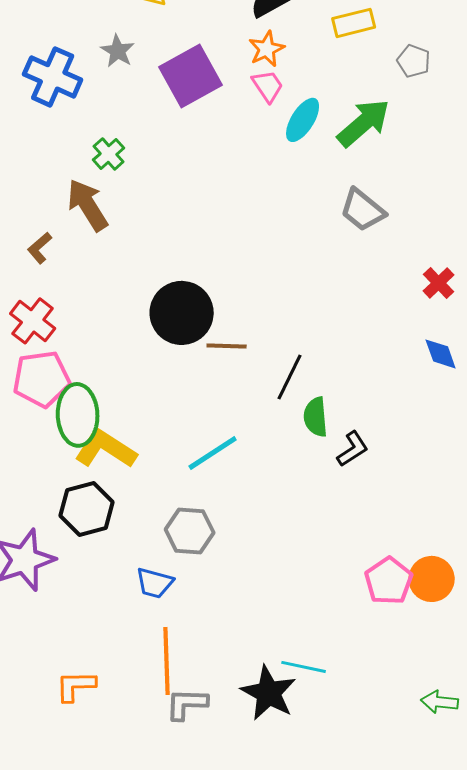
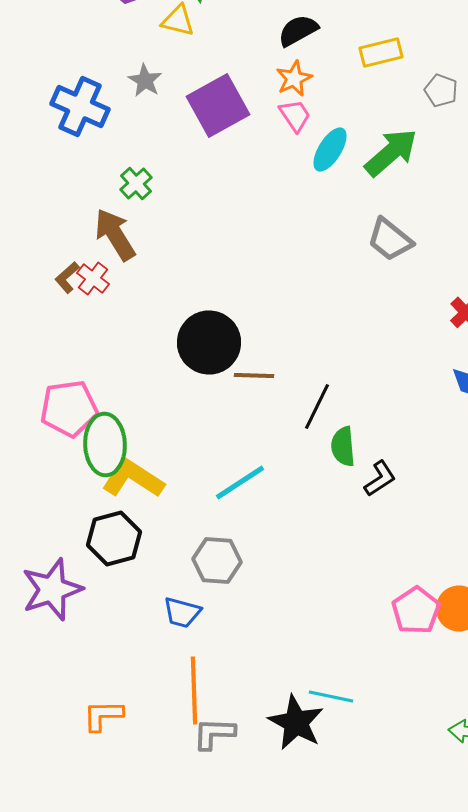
red cross: (33, 321) -> (93, 278), moved, size x0.7

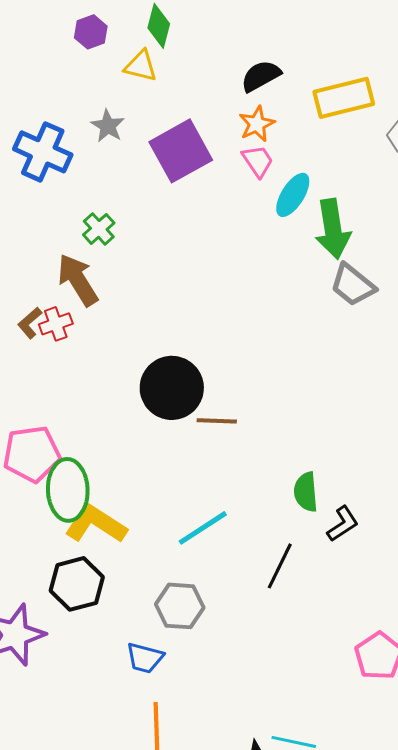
yellow rectangle: (381, 52) -> (344, 98), size x1.4
green arrow: (391, 152) -> (333, 229), moved, turned 122
red cross: (93, 278) -> (56, 324), turned 32
black line: (317, 406) -> (280, 566), moved

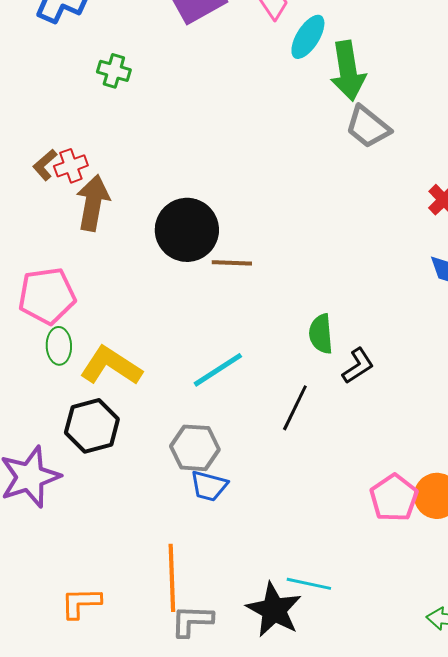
green cross: (99, 229) -> (114, 71), turned -32
brown arrow: (78, 280) -> (93, 203), moved, turned 42
green ellipse: (68, 490) -> (59, 346), moved, size x0.6
blue trapezoid: (145, 658) -> (209, 486), moved

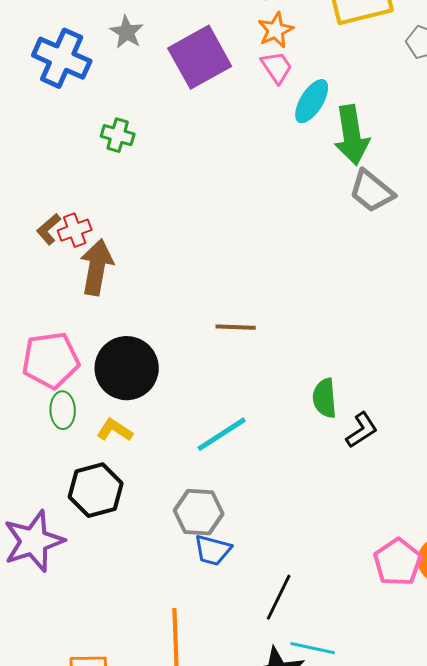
black circle: (187, 230) -> (127, 368), moved
yellow L-shape: (111, 366) -> (115, 430), size x0.6
black line: (295, 408) -> (279, 597), moved

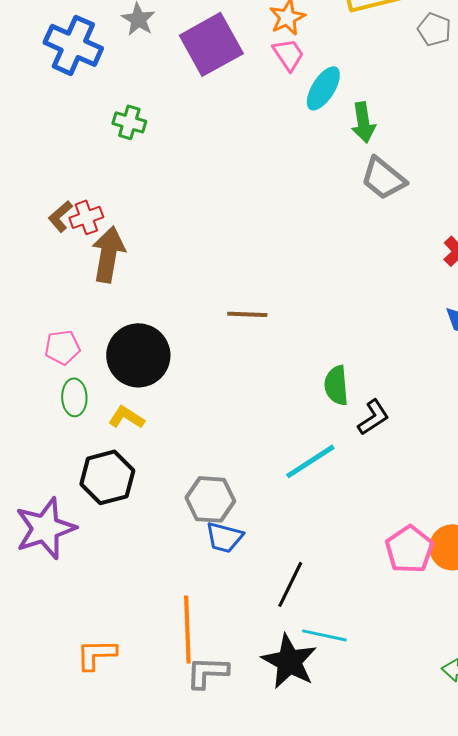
green arrow: (352, 135) -> (363, 122), size x0.7
pink pentagon: (51, 360) -> (62, 347), size x0.6
cyan line: (222, 434) -> (310, 461), moved

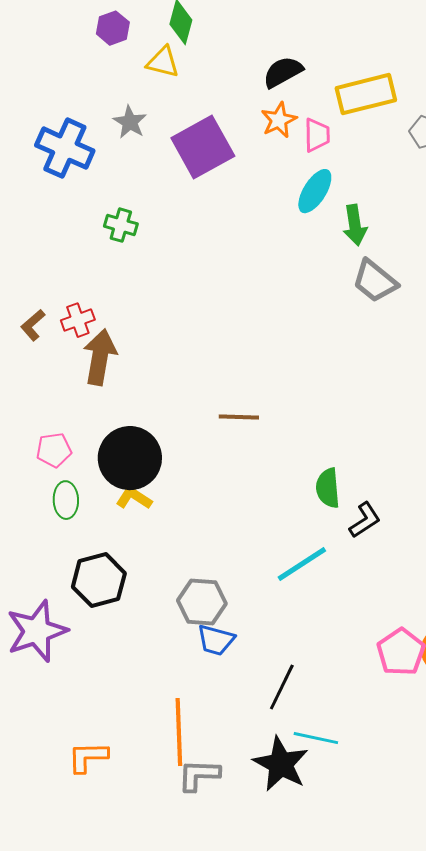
pink trapezoid: (288, 54) -> (317, 135), moved, turned 33
brown L-shape: (60, 216) -> (33, 325), moved
yellow L-shape: (126, 417) -> (134, 498), moved

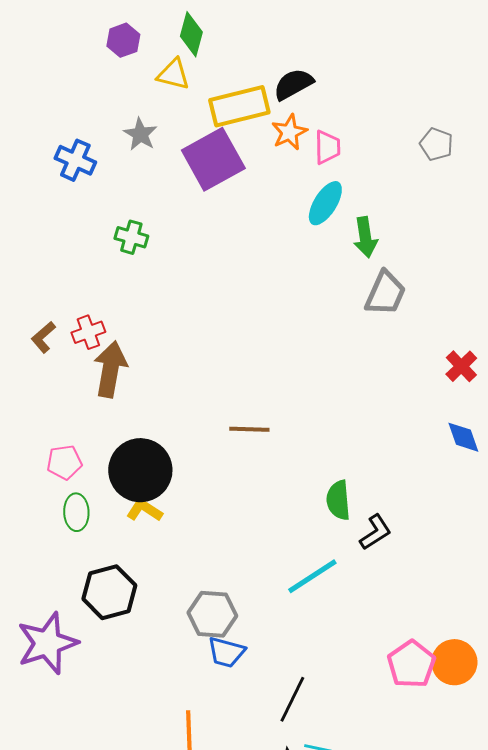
yellow rectangle: (366, 94) -> (239, 106), moved
blue cross: (65, 148) -> (75, 160), size x0.7
gray trapezoid: (375, 281) -> (385, 293), turned -105

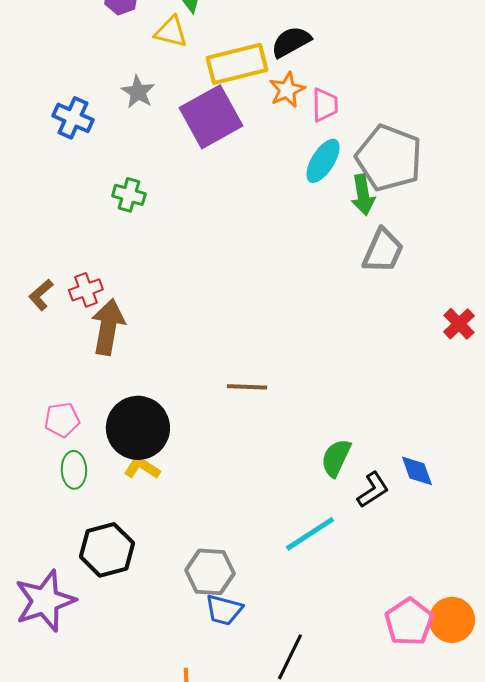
gray pentagon: (436, 144) -> (389, 158), moved, size x2.0
blue diamond: (463, 437) -> (417, 471), moved
green semicircle: (338, 500) -> (336, 458), turned 30

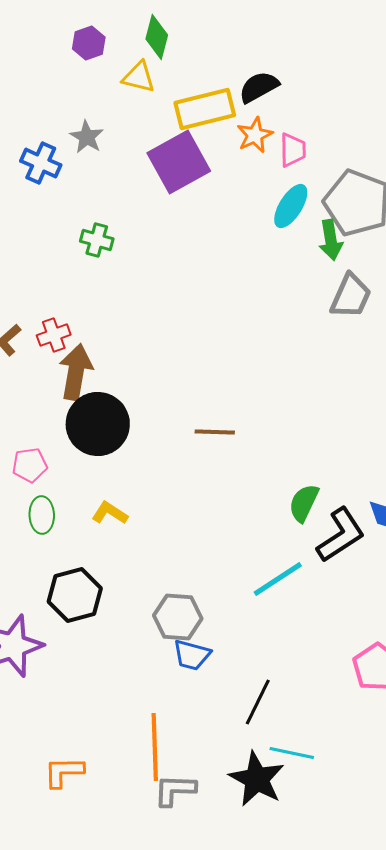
gray star: (138, 92) -> (87, 137), moved
black circle: (138, 428) -> (98, 424), moved
black L-shape: (373, 490) -> (341, 535), size x1.5

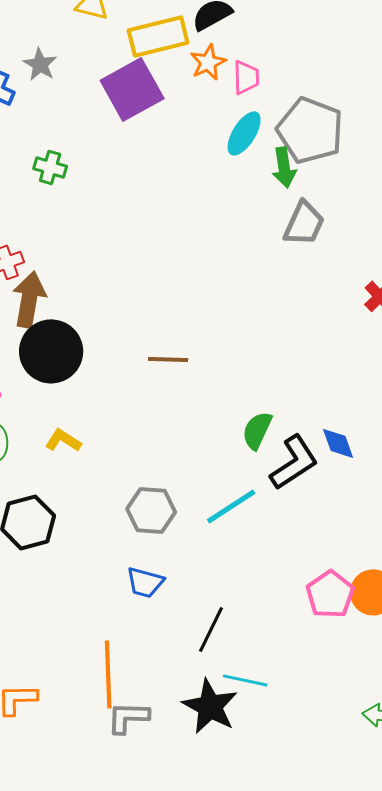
gray hexagon: (178, 617) -> (151, 510), moved

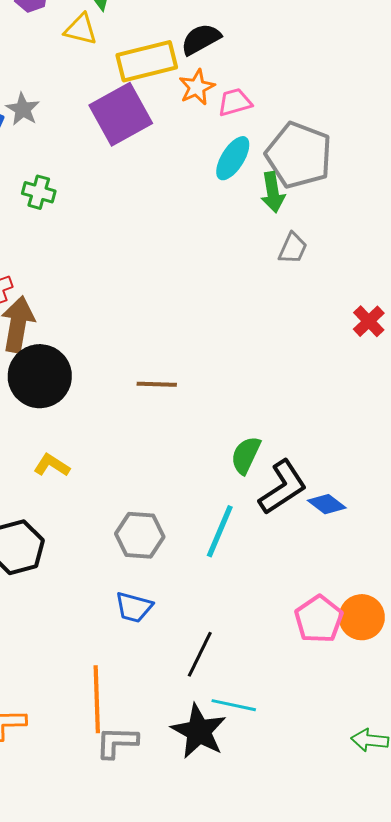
gray star: (40, 64) -> (23, 109), moved
pink trapezoid: (246, 77) -> (235, 102), turned -105
gray trapezoid: (304, 223) -> (293, 248), size x0.7
blue diamond: (338, 443) -> (327, 504), moved, turned -33
cyan line: (231, 506) -> (220, 531), turned -34

